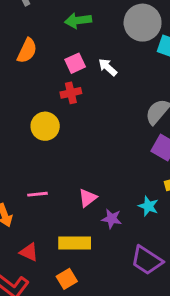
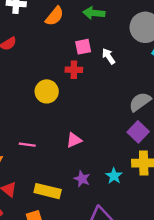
orange semicircle: (27, 51) -> (55, 16), moved
pink triangle: (88, 198) -> (74, 140), moved

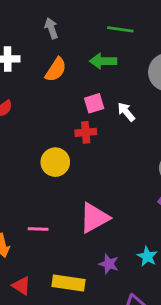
pink triangle: (74, 140) -> (94, 218), size x1.6

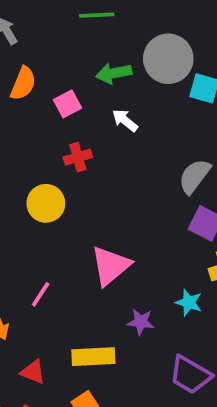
green arrow: (103, 61) -> (114, 73), moved
pink square: (94, 103) -> (68, 104), moved
pink line: (38, 229) -> (41, 294), turned -48

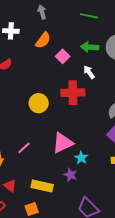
pink square: (68, 104) -> (63, 56), turned -32
red cross: (78, 157) -> (73, 93), moved, size x1.6
cyan star: (189, 302) -> (81, 158), moved

